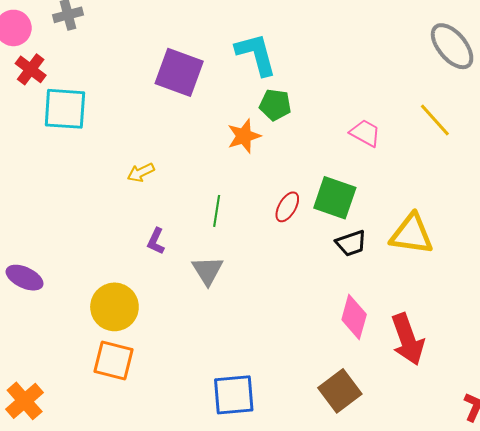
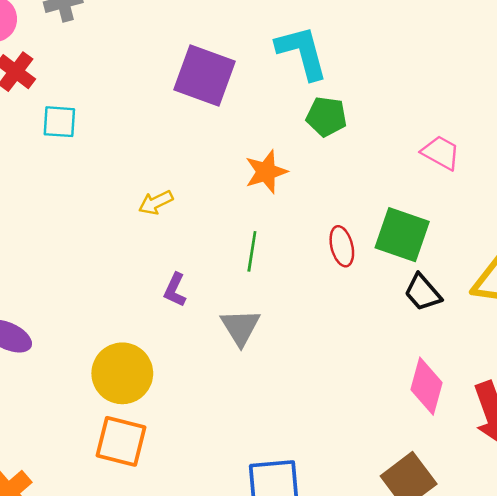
cyan square: (65, 109) -> (59, 122), size x0.6
orange star: (244, 136) -> (266, 172), moved
red ellipse: (287, 207) -> (342, 246), turned -44
black trapezoid: (351, 243) -> (423, 292), turned 68

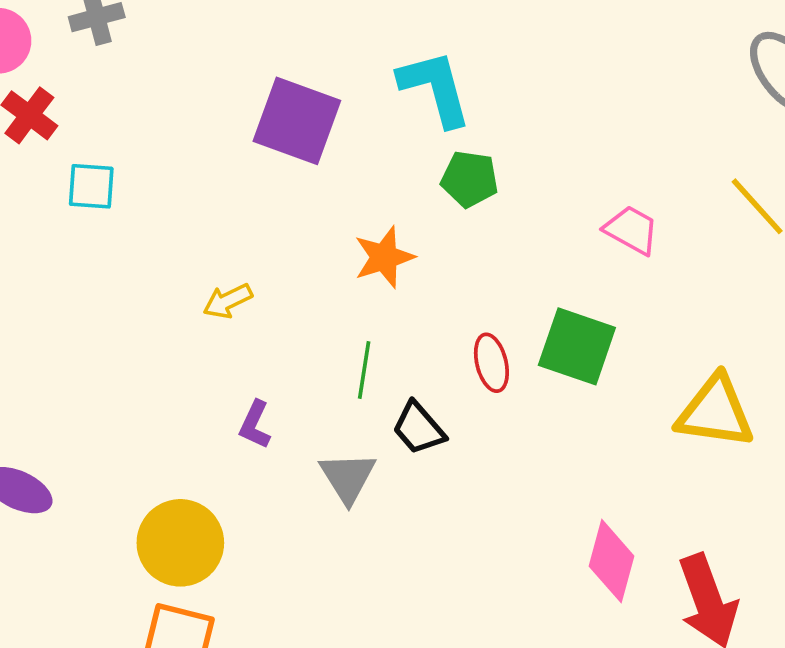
black trapezoid: (423, 292) -> (419, 428), moved

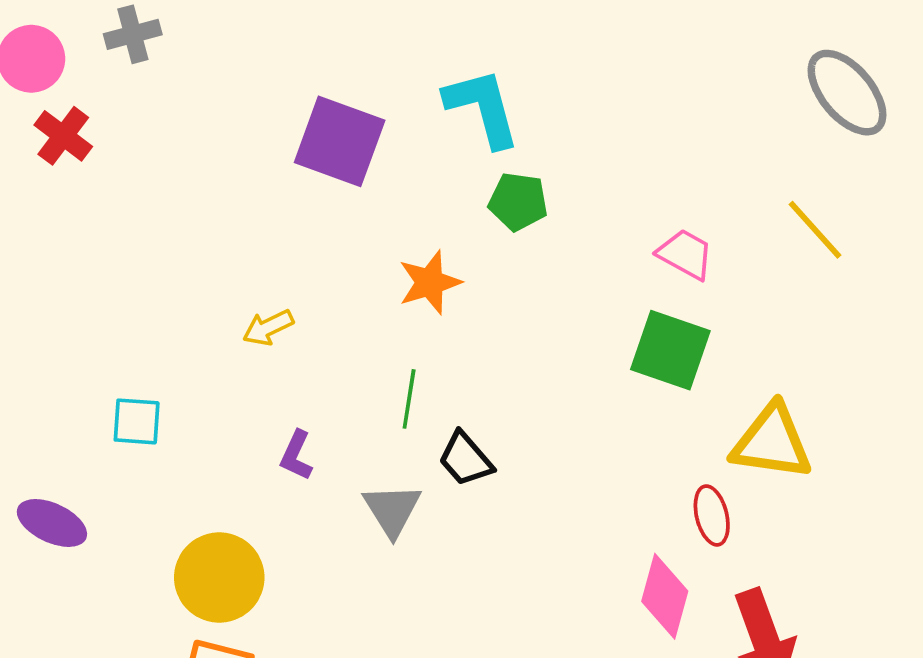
cyan square: (91, 186) -> (137, 421), moved
green square: (577, 346) -> (670, 350), moved
red ellipse: (491, 363) -> (712, 515), moved

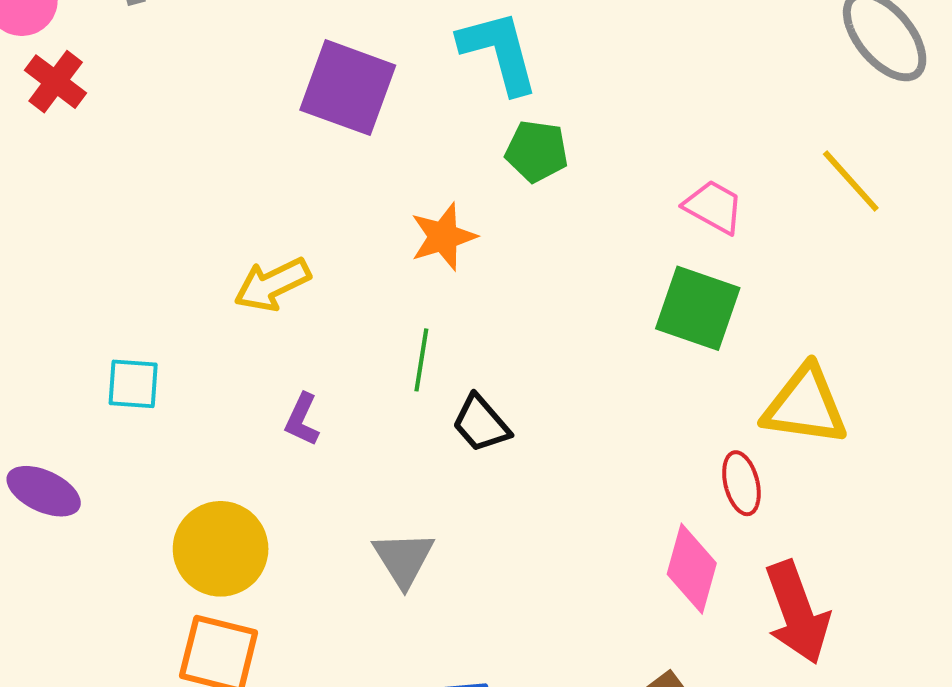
yellow arrow: (268, 328) -> (272, 284), size x1.4
gray triangle: (392, 510) -> (403, 559), moved

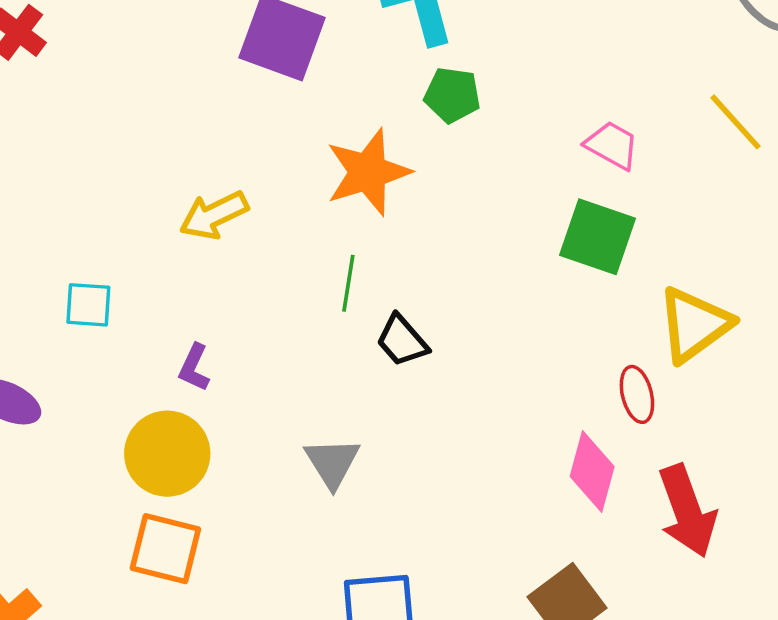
orange star: (443, 237) -> (368, 172), size x1.4
yellow triangle: (805, 406) -> (694, 325), turned -44
purple L-shape: (302, 420) -> (194, 368), moved

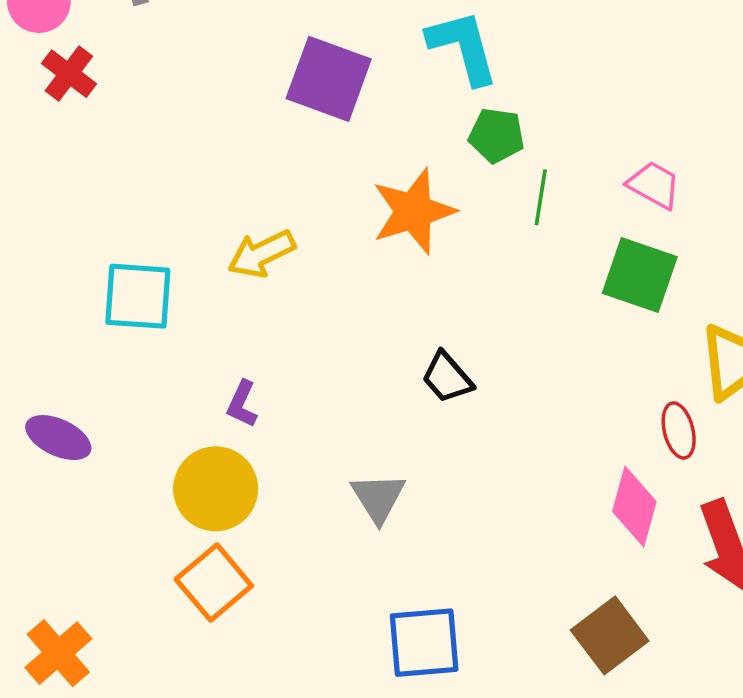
green line: (348, 283) -> (541, 197), moved
cyan square: (88, 305) -> (138, 296), moved, size x1.5
orange square: (165, 549) -> (214, 582), turned 36

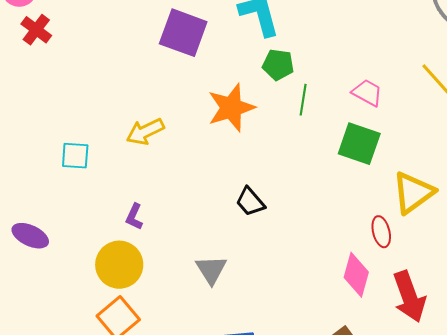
cyan square: (138, 296) -> (75, 156), size x0.7

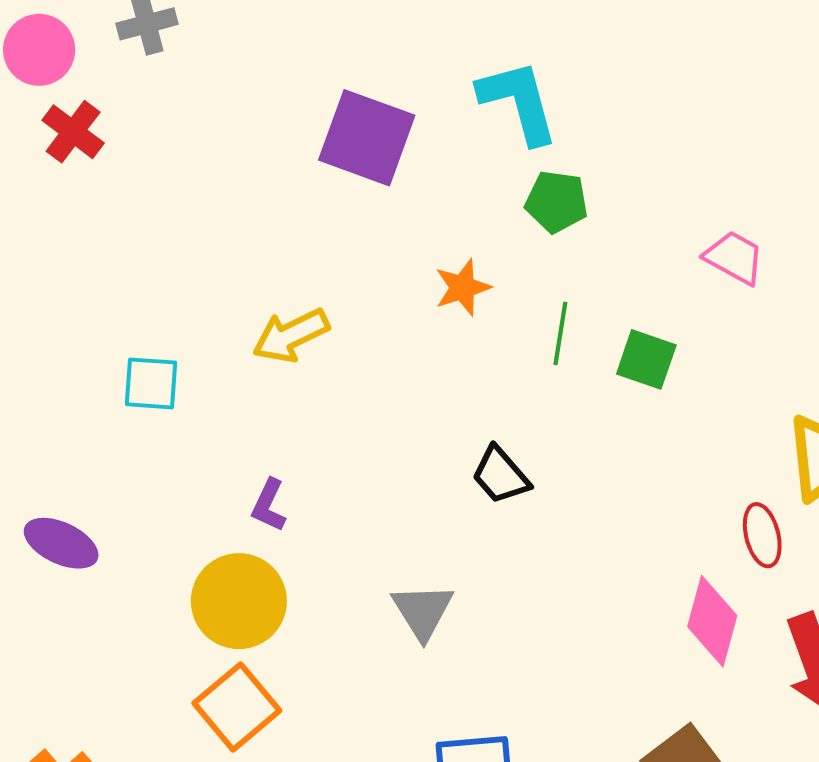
green line: (303, 100) -> (560, 333), moved
orange star: (231, 108) -> (463, 288), size x0.6
green square: (359, 144) -> (646, 359), moved, size x0.7

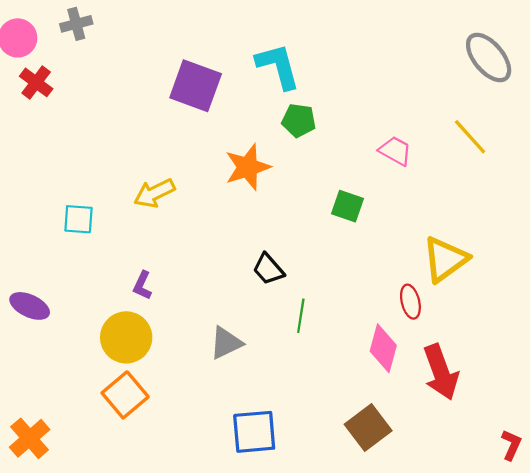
orange star: (463, 288) -> (248, 167), size x1.5
green line: (560, 333) -> (301, 316), moved
gray triangle: (423, 611) -> (226, 343), turned 36

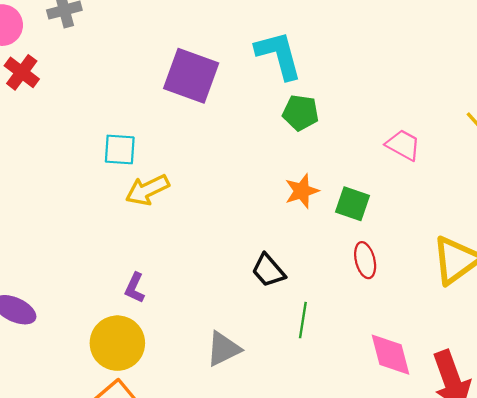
orange star: (248, 167) -> (302, 191), moved, size x0.7
cyan square: (78, 219) -> (120, 150), moved
red ellipse: (410, 302) -> (365, 260), moved
pink diamond: (383, 348) -> (390, 355), turned -30

